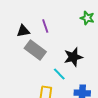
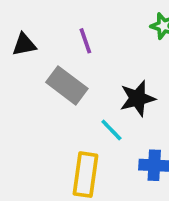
black triangle: (23, 31) -> (24, 45), moved

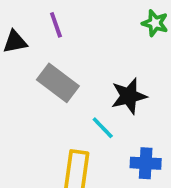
purple line: (85, 41) -> (56, 25), moved

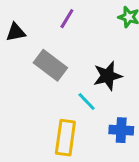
purple line: (56, 25) -> (67, 19), moved, turned 50

